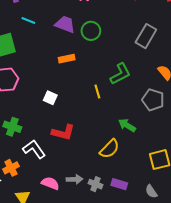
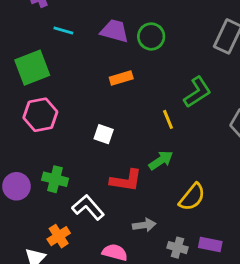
green arrow: (127, 125) -> (161, 160), moved, turned 120
gray arrow: (74, 179) -> (144, 225), moved

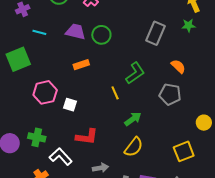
pink hexagon: (40, 115) -> (45, 92), moved
green arrow: (161, 160) -> (133, 119), moved

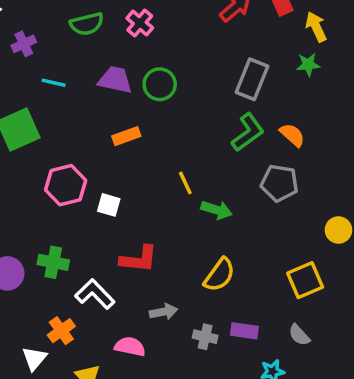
green L-shape: (135, 73) -> (248, 132), moved
green arrow: (133, 119) -> (217, 210), moved, turned 54

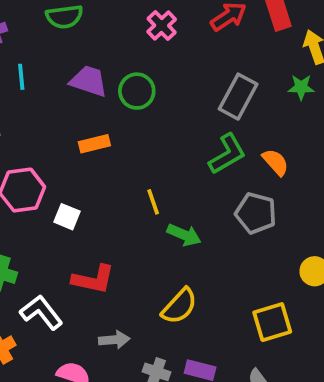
pink cross: (140, 23) -> (162, 25), moved
cyan line: (54, 83) -> (21, 77), turned 65

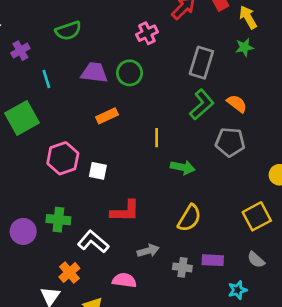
pink cross: (162, 25) -> (147, 33), moved, turned 30
yellow line: (153, 202) -> (157, 138), moved, turned 30

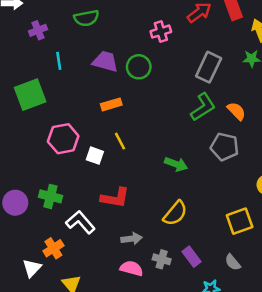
yellow line: (157, 138) -> (120, 141), moved, turned -36
purple rectangle: (213, 260) -> (192, 257), turned 42
pink semicircle: (124, 280) -> (132, 268), moved

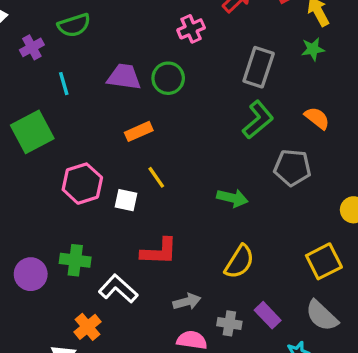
green semicircle: (86, 18) -> (74, 25), moved
orange semicircle: (236, 111) -> (317, 118), moved
gray semicircle: (233, 262) -> (322, 316), size x1.5

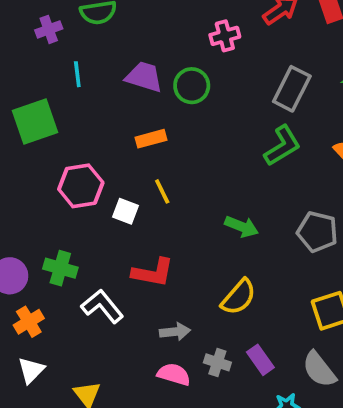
gray pentagon: (292, 168) -> (317, 232), moved
orange cross: (88, 327) -> (29, 322), moved

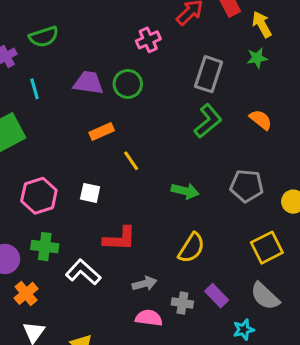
pink hexagon: (81, 186) -> (39, 196), moved
yellow line: (162, 191) -> (131, 161), moved

